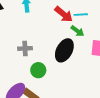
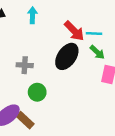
green arrow: (77, 31) -> (97, 52), moved
black ellipse: (64, 50) -> (67, 56), moved

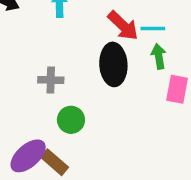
green arrow: (97, 52) -> (159, 56), turned -140
black ellipse: (67, 56) -> (113, 64), turned -36

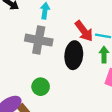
gray cross: (51, 80) -> (39, 40), moved, size x1.6

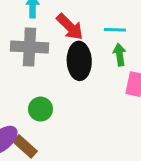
red arrow: (84, 31) -> (70, 27), moved

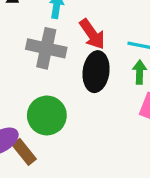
green circle: (40, 109) -> (47, 115), size x1.5

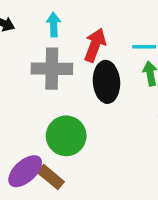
red arrow: (92, 34) -> (95, 45), turned -112

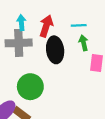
cyan arrow: (54, 25) -> (21, 23), moved

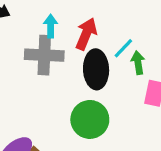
cyan line: (79, 25) -> (123, 48), moved, turned -48
green circle: (30, 87) -> (90, 119), moved

